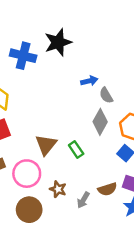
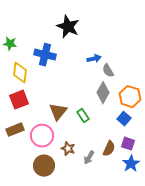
black star: (58, 42) -> (68, 27), turned -30
blue cross: (23, 56) -> (45, 55), moved
brown semicircle: (107, 189) -> (109, 149), turned -49

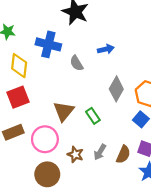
gray semicircle: (108, 71) -> (77, 63), moved
gray arrow: (89, 158) -> (100, 152), moved

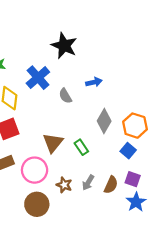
blue cross: (48, 44) -> (38, 78), turned 35

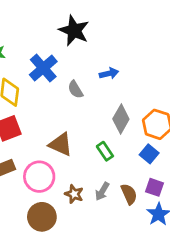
brown triangle: (53, 143) -> (61, 144), turned -45
green rectangle: (81, 147) -> (105, 151), moved
brown semicircle: (111, 185) -> (129, 194), turned -48

